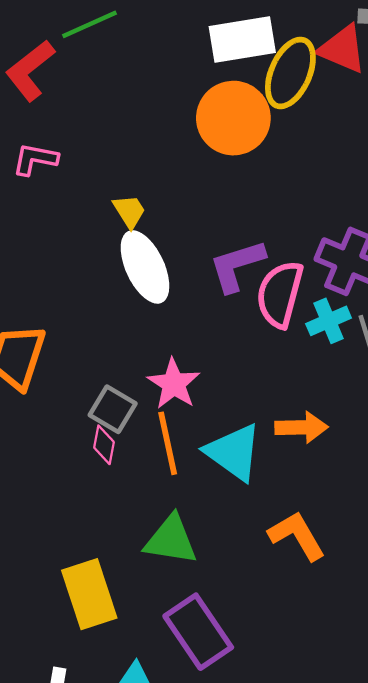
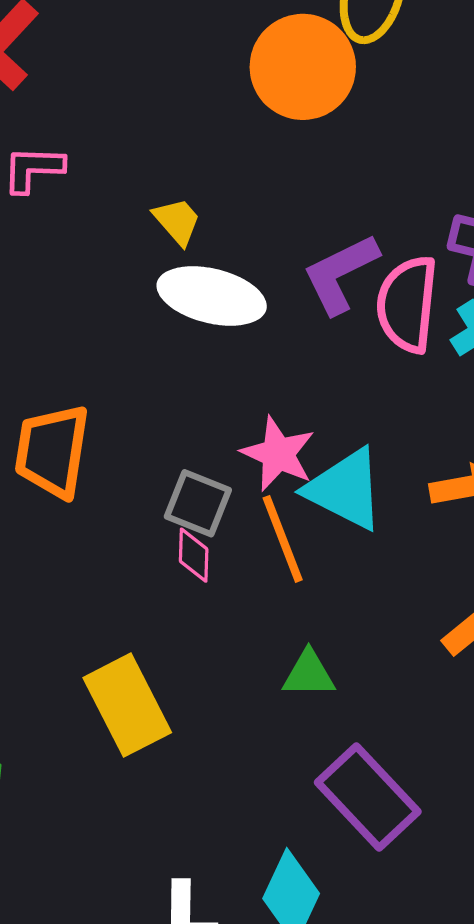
white ellipse: (145, 267) -> (212, 296), turned -42
cyan triangle: (234, 452) -> (345, 489), moved
green triangle: (171, 540) -> (309, 674), size x0.7
yellow rectangle: (89, 594) -> (127, 705), moved

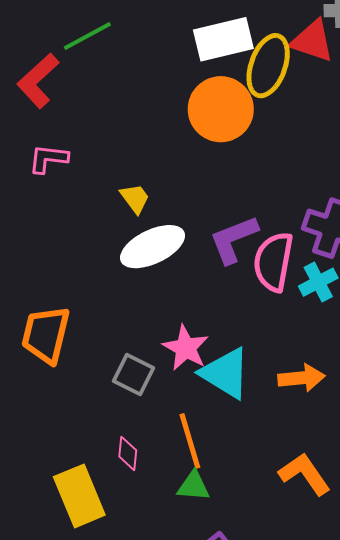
white ellipse: (212, 296) -> (153, 247), turned -44
orange line: (283, 539) -> (190, 441), moved
pink diamond: (194, 555) -> (128, 453), moved

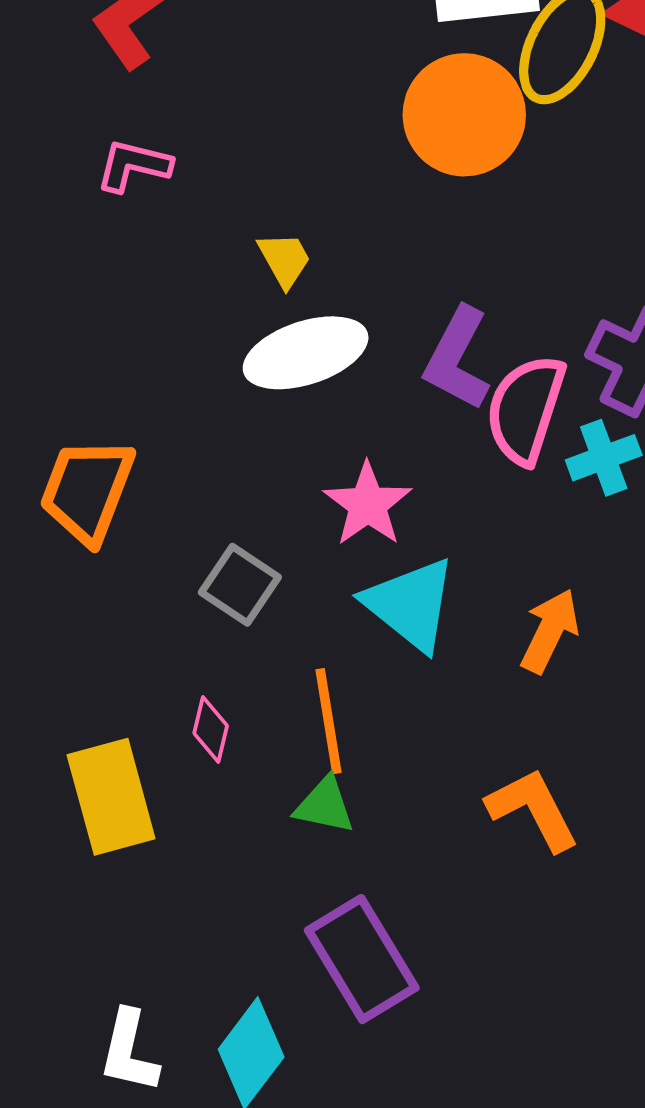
purple L-shape: (234, 239) -> (457, 359), turned -48
pink star: (186, 348) -> (368, 504), moved
orange arrow: (301, 378) -> (550, 631), turned -66

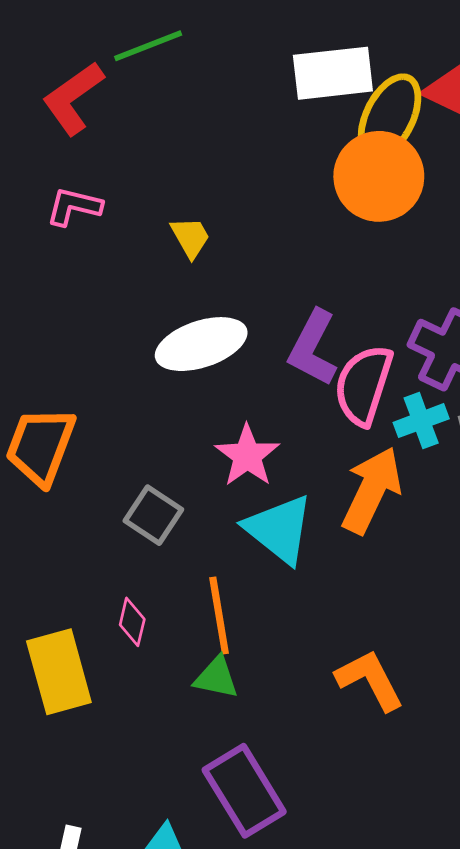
orange circle: (464, 115) -> (379, 176), moved
yellow trapezoid: (284, 260) -> (190, 237), moved
orange arrow: (550, 631) -> (372, 490), moved, size x1.4

